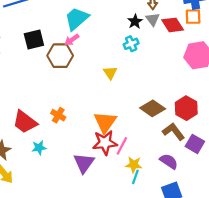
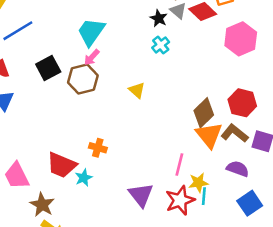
yellow triangle: (110, 73) -> (137, 90), moved
brown diamond: (153, 108) -> (204, 113), turned -65
orange triangle: (105, 122) -> (209, 135), moved
red star: (105, 143) -> (180, 200), moved
cyan star: (39, 148) -> (84, 178), moved

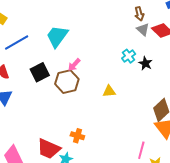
black star: (159, 18) -> (145, 63), moved
cyan trapezoid: (91, 32) -> (57, 36), moved
yellow triangle: (137, 90) -> (109, 91), turned -48

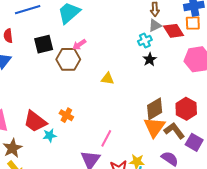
gray triangle: (143, 29) -> (155, 25), turned 40
cyan cross: (129, 56) -> (145, 41), moved
pink line: (141, 150) -> (106, 138), moved

